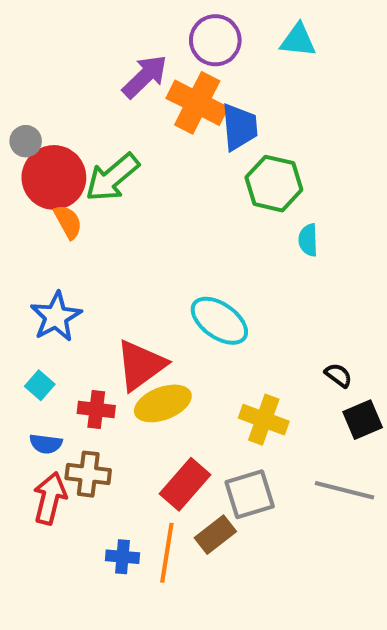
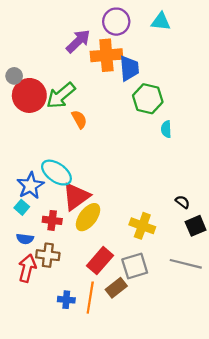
orange cross: (197, 103) -> (106, 55), turned -32
orange semicircle: (68, 222) -> (79, 119), moved
blue star: (56, 317) -> (30, 186), moved
cyan ellipse: (219, 321) -> (56, 173), moved
yellow ellipse: (163, 403) -> (88, 217), turned -32

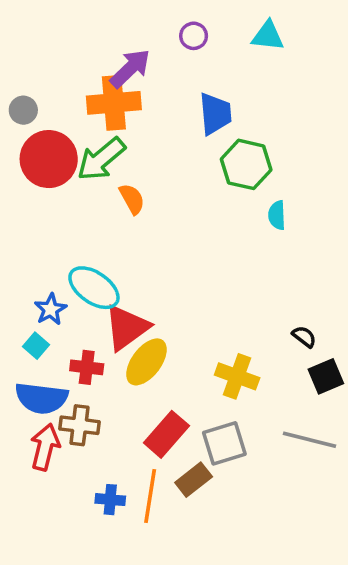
purple circle: (116, 22) -> (194, 36), size x0.6
orange cross: (106, 55) -> (114, 103), moved
gray circle: (14, 76) -> (23, 110), moved
blue star: (30, 186) -> (50, 309), size x0.7
blue semicircle: (25, 239) -> (41, 398), size x1.8

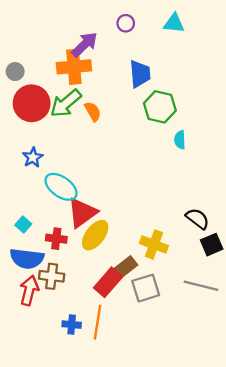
orange semicircle: (132, 199) -> (93, 112), moved
blue star: (50, 309) -> (33, 157), moved
black semicircle: (304, 337) -> (198, 219), size x1.5
brown rectangle: (194, 480) -> (126, 267), moved

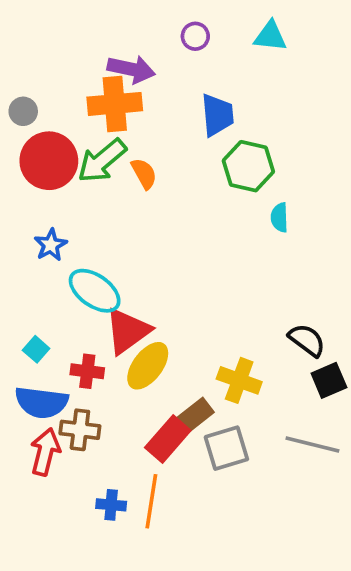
purple arrow: (85, 44) -> (131, 69), turned 56

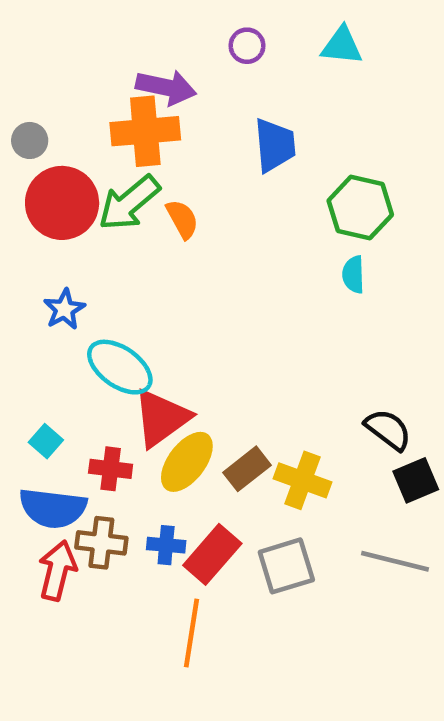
green hexagon: (248, 166) -> (360, 208), moved
brown rectangle: (195, 415) -> (247, 469), moved
blue cross: (111, 505) -> (166, 545), moved

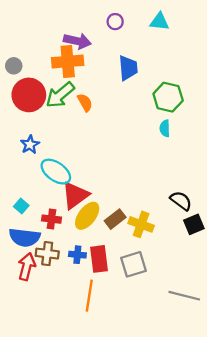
red rectangle: (212, 554) -> (99, 259), turned -48
gray line: (395, 561) -> (184, 296), moved

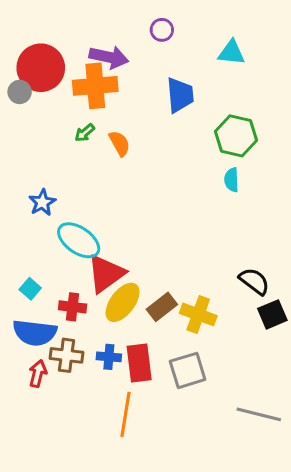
cyan triangle: (159, 22) -> (231, 53), moved
red circle: (29, 95) -> (41, 68), moved
green arrow: (60, 95) -> (85, 133), size x0.5
red arrow: (27, 267) -> (38, 374), size x0.7

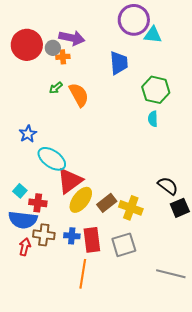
purple circle: (162, 30) -> (134, 20), moved, size x2.0
orange cross: (95, 86) -> (63, 57), size x0.5
gray circle: (20, 92) -> (53, 48), moved
orange semicircle: (119, 143) -> (79, 95), size x1.4
red cross: (73, 307) -> (38, 203), moved

